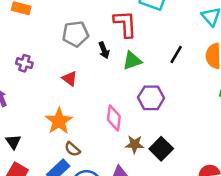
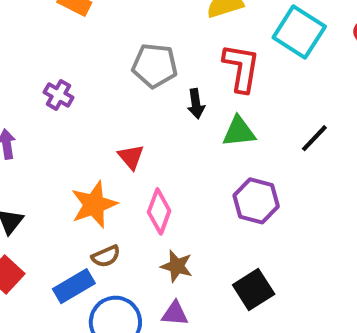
red triangle: (70, 79) -> (131, 157), moved
pink diamond: (114, 118) -> (159, 211), moved
brown star: (135, 144) -> (177, 266), moved
brown semicircle: (72, 149) -> (106, 256), turned -77

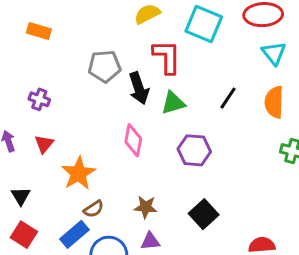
black arrow: (196, 104) -> (139, 88), size x1.5
red triangle: (131, 157) -> (44, 144), moved, turned 30
pink diamond: (159, 211) -> (133, 140), moved

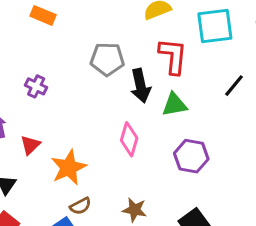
cyan square: (204, 24) -> (215, 26), turned -36
black line: (228, 98) -> (234, 86), moved
red triangle: (44, 144) -> (30, 145), moved

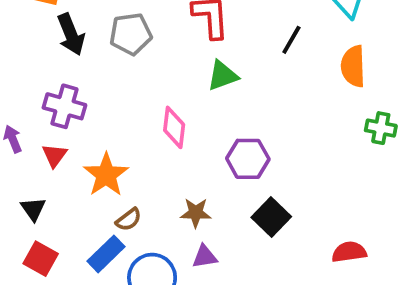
purple cross: (36, 86) -> (64, 106), moved, size x1.5
black arrow: (141, 86) -> (71, 34), moved
purple hexagon: (191, 156) -> (248, 159), moved

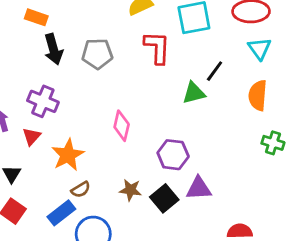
green triangle: (223, 76) -> (194, 93), moved
black square: (271, 217) -> (164, 198), moved
purple triangle: (205, 257) -> (199, 188), moved, size x1.4

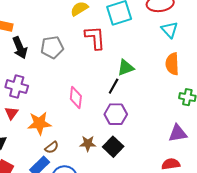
black line: (215, 71) -> (114, 86), moved
orange star: (68, 155) -> (39, 123), turned 30
purple triangle: (199, 188) -> (178, 133), moved

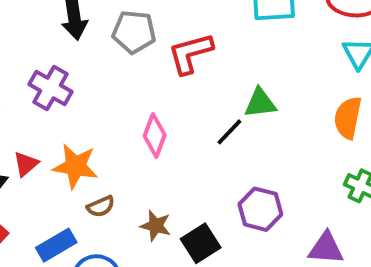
red L-shape: (95, 38) -> (190, 53), moved, turned -115
red triangle: (11, 113) -> (26, 164), moved
purple hexagon: (116, 114) -> (260, 209), moved
brown semicircle: (52, 147) -> (101, 206), moved

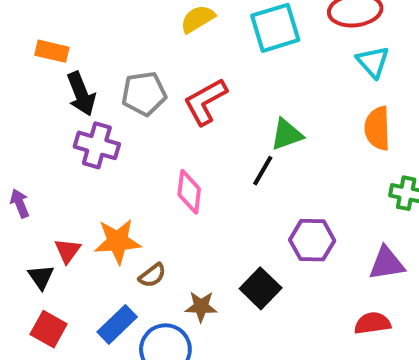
purple cross: (51, 88) -> (97, 145), moved
brown star: (156, 226) -> (201, 307), moved

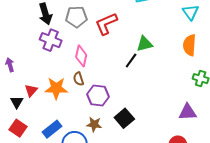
pink diamond: (189, 192) -> (81, 56), moved
purple hexagon: (312, 240) -> (98, 95), moved
brown semicircle: (152, 275) -> (78, 79), moved, turned 104

